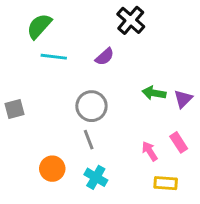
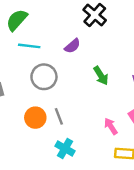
green arrow: (154, 93) -> (101, 76), moved, turned -132
gray circle: (91, 106) -> (44, 77), moved
orange circle: (52, 169) -> (35, 118), moved

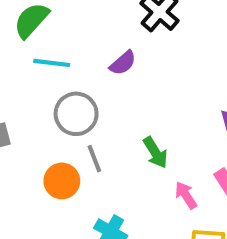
green arrow: (101, 76) -> (155, 152), moved
gray line: (59, 116) -> (94, 159), moved

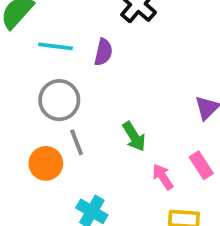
cyan line: (52, 63) -> (55, 46), moved
purple semicircle: (123, 63) -> (103, 52), turned -36

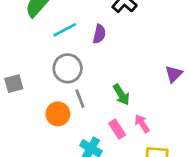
cyan line: (55, 46) -> (65, 30), turned -35
pink rectangle: (201, 165) -> (117, 129), moved

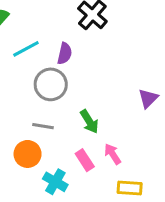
gray circle: (68, 68) -> (51, 84), moved
gray line: (80, 99) -> (43, 126), turned -60
orange circle: (58, 114) -> (28, 154), moved

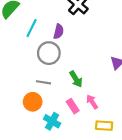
cyan line: (26, 49) -> (32, 28), turned -36

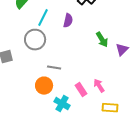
gray circle: (49, 53) -> (35, 40), moved
green arrow: (76, 79) -> (102, 40), moved

